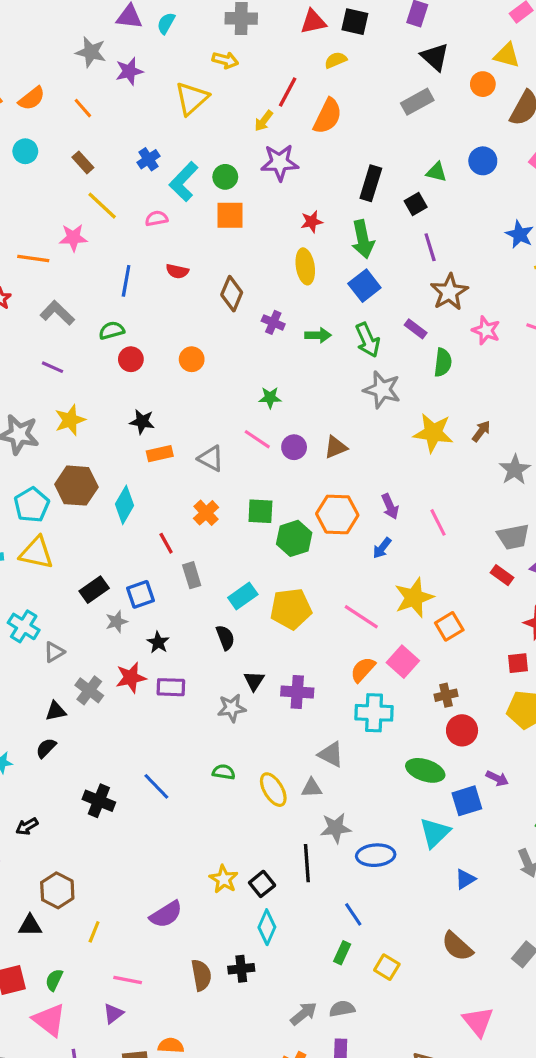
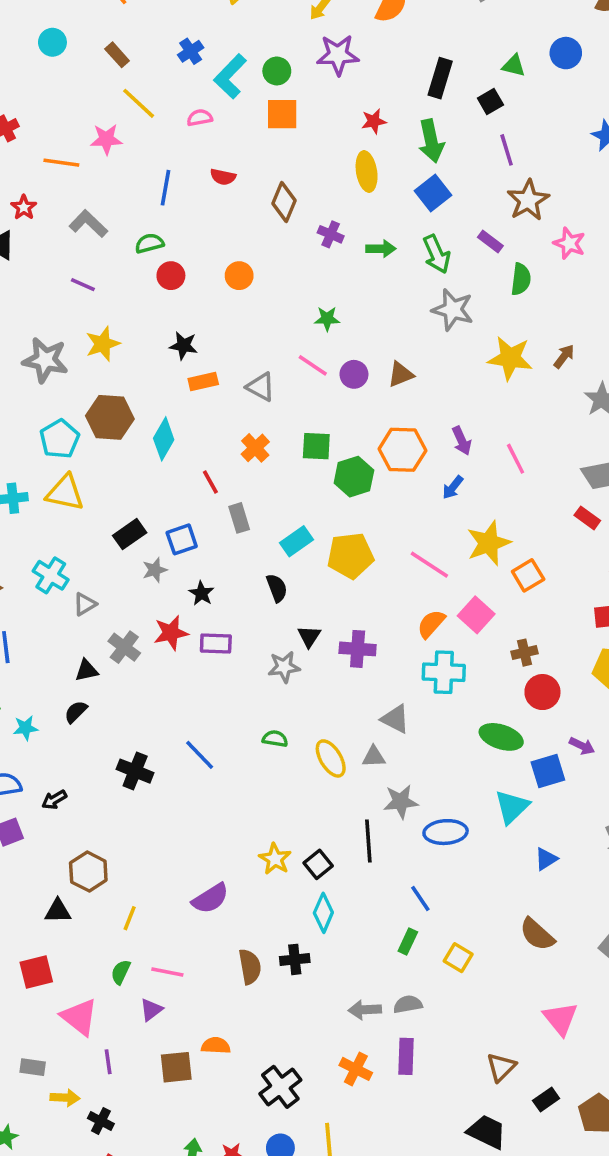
green semicircle: (54, 980) -> (121, 972), moved
gray arrow: (304, 1014) -> (365, 1010), turned -144

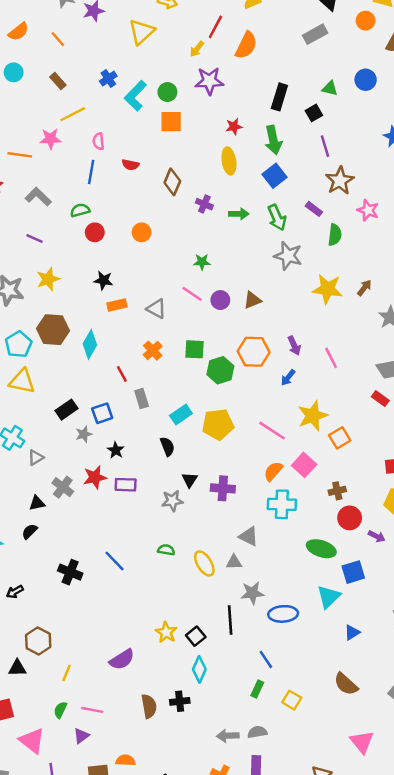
yellow line: (139, 103) -> (73, 114), turned -70
pink semicircle: (200, 118) -> (98, 141), moved, turned -84
purple arrow: (582, 746) -> (377, 536), moved

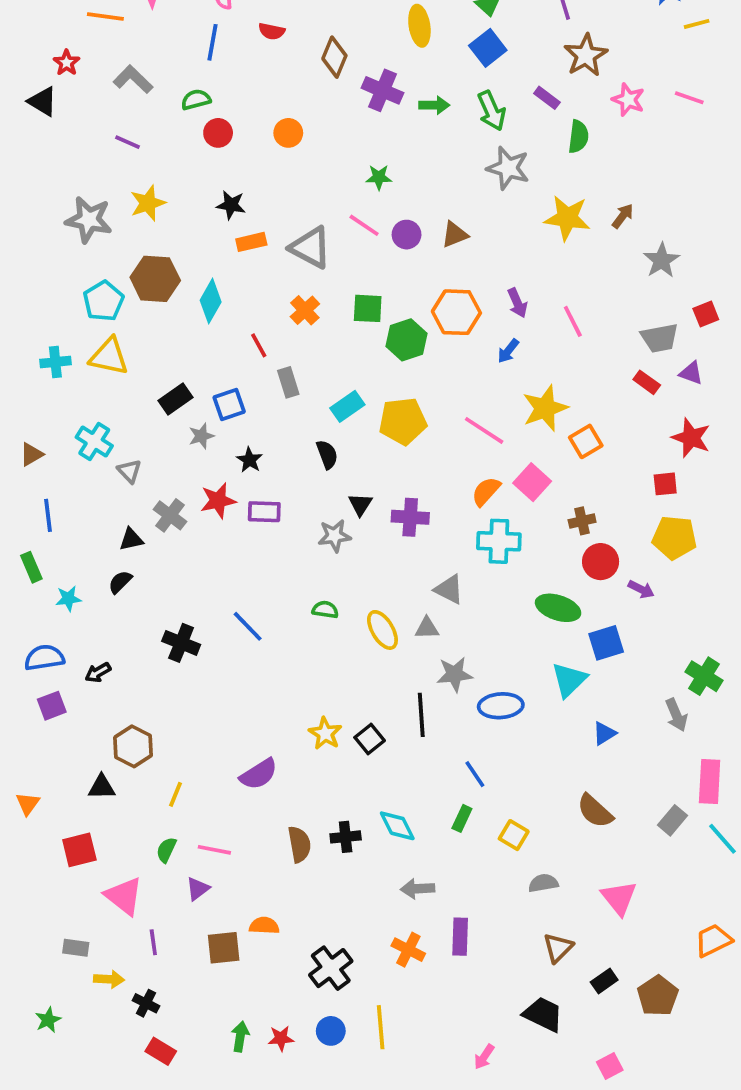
purple cross: (204, 204) -> (382, 90), size x1.5
gray triangle: (156, 309) -> (310, 247), size x1.4
gray triangle: (36, 458) -> (129, 471), turned -42
cyan diamond: (199, 669) -> (397, 826), moved, turned -50
gray semicircle: (257, 732) -> (543, 883), moved

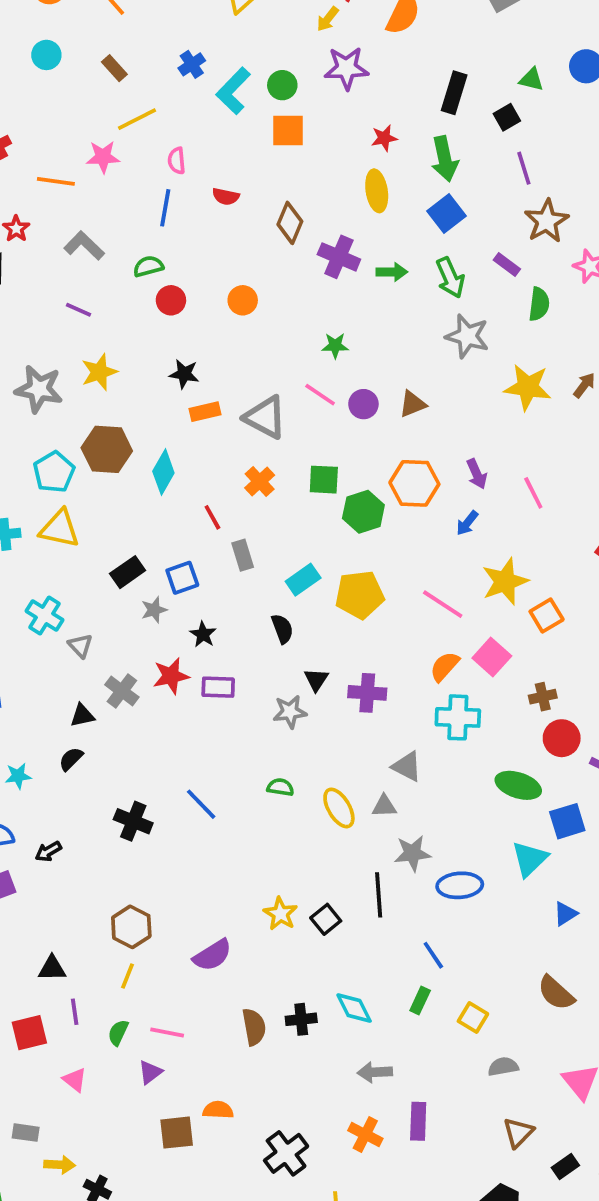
brown hexagon: (133, 746) -> (131, 927), moved
pink triangle: (124, 896) -> (75, 1080), size x0.6
purple line: (153, 942) -> (75, 1012), moved

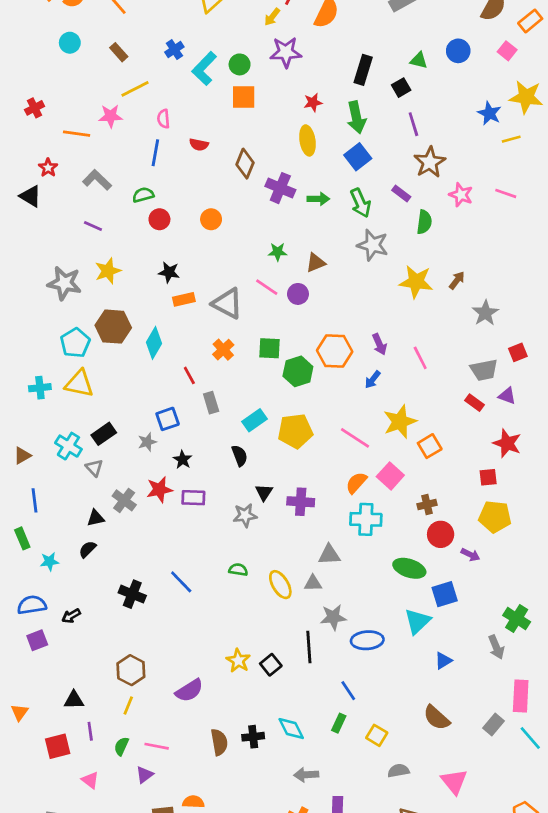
brown triangle: (413, 404) -> (316, 263), moved
black rectangle: (128, 572) -> (104, 434), moved
gray triangle: (407, 766) -> (329, 555), turned -30

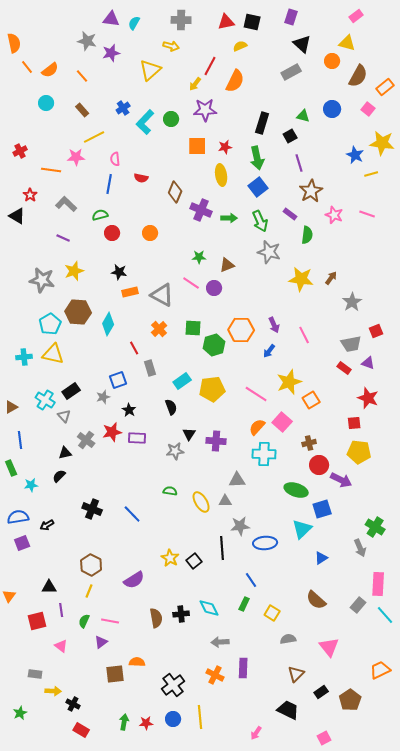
orange square: (244, 97) -> (197, 146), moved
purple arrow: (470, 555) -> (341, 480), size x1.5
blue line: (181, 582) -> (132, 514), moved

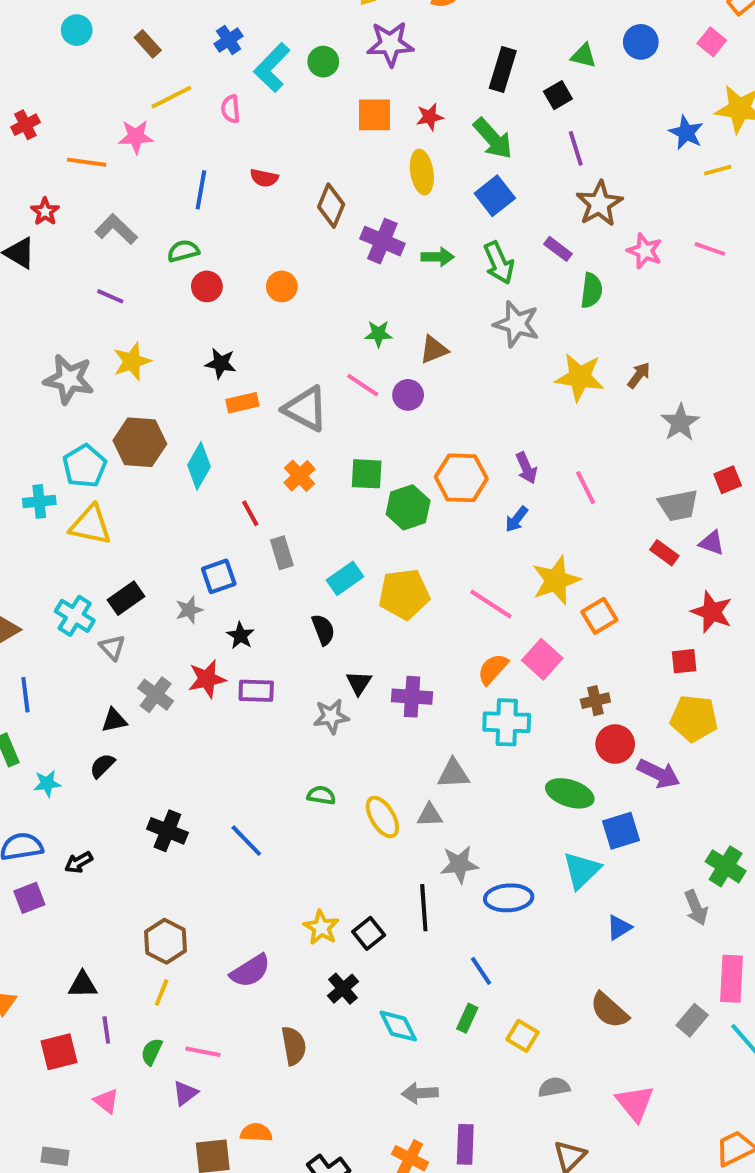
green arrow: (257, 158) -> (493, 139), turned -30
pink semicircle: (115, 159) -> (231, 109), moved
cyan cross: (24, 357) -> (39, 501), moved
black cross: (181, 614) -> (343, 989), moved, turned -35

